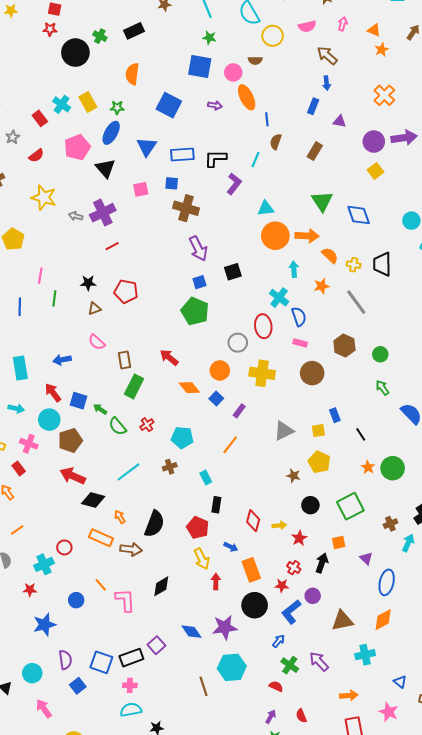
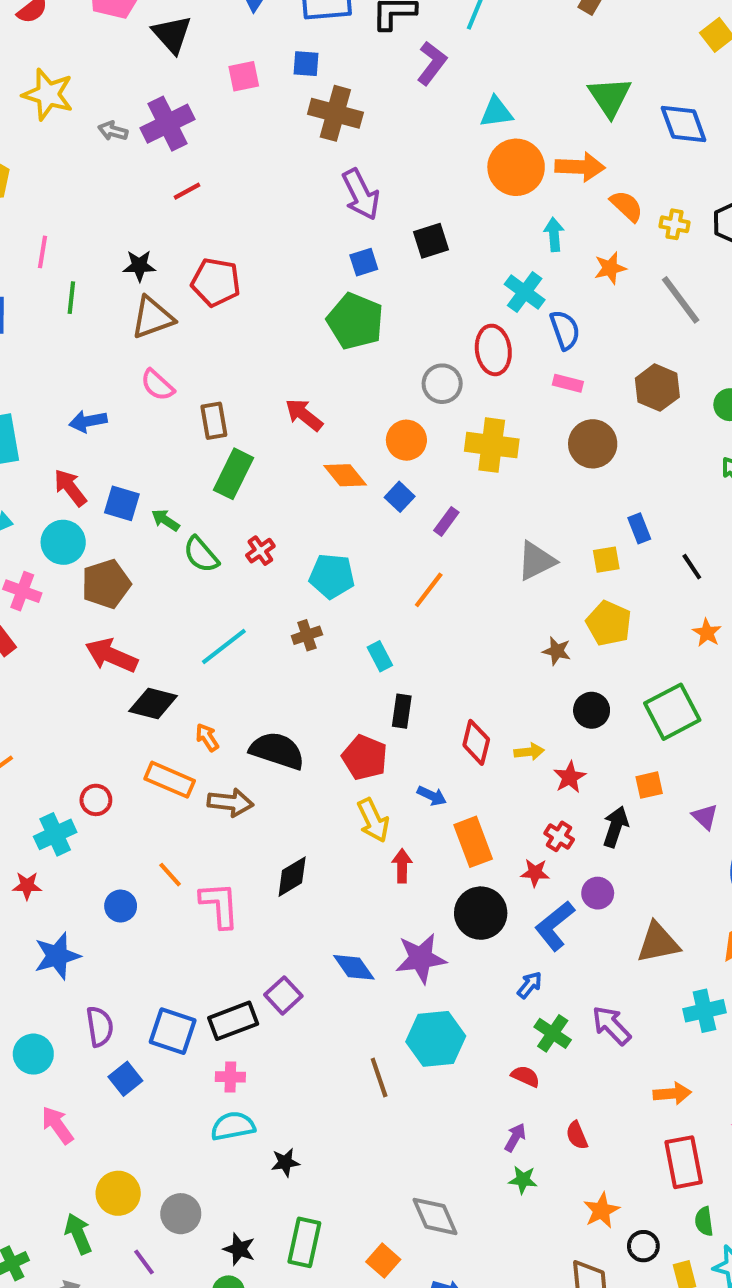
brown triangle: (95, 309) -> (152, 318), size x1.6
black semicircle: (154, 524) -> (277, 751), turned -92

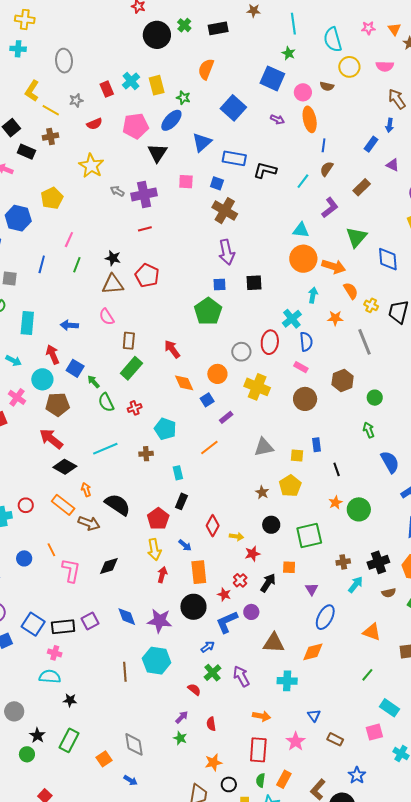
purple L-shape: (432, 63) -> (330, 208), moved

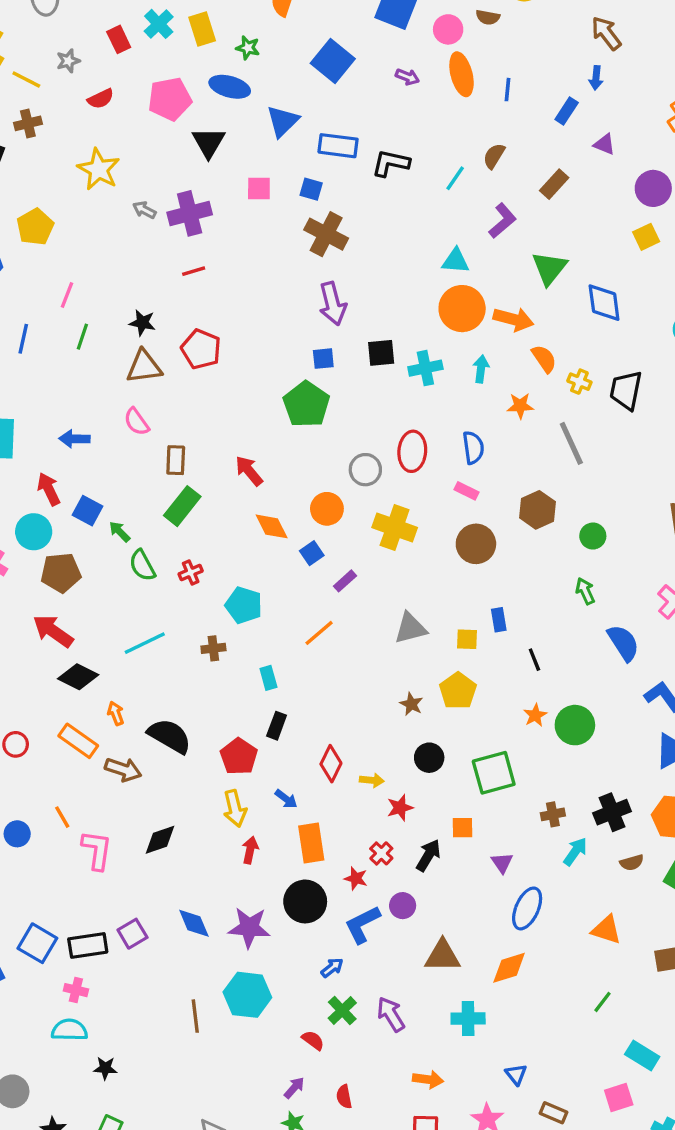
blue ellipse: (171, 120) -> (230, 87), turned 65
blue line: (324, 145) -> (508, 90), moved
cyan cross: (292, 319) -> (425, 368), moved, turned 30

